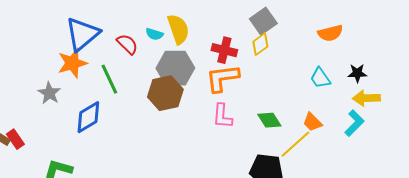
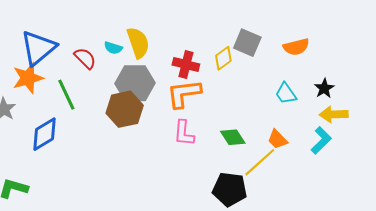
gray square: (263, 21) -> (247, 43), moved, turned -32
black star: (357, 73) -> (324, 88), turned -30

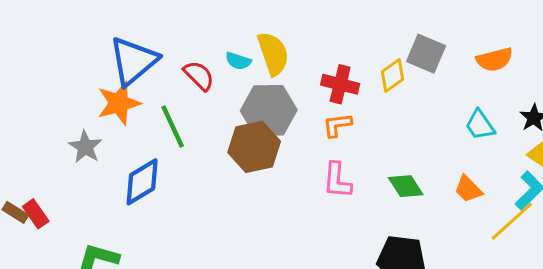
orange L-shape: (184, 94) -> (337, 125), size x0.6
yellow line: (260, 162) -> (512, 221), moved

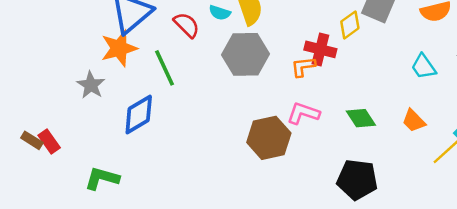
red cross: (340, 84) -> (320, 49), moved
brown hexagon: (254, 147) -> (269, 138), moved
pink L-shape: (337, 180) -> (303, 113), turned 104

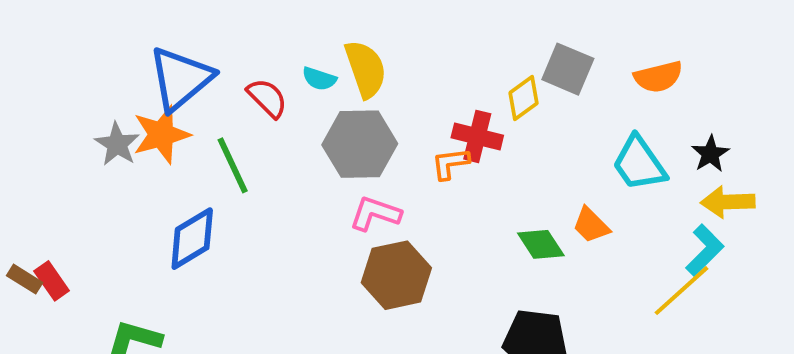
cyan trapezoid: (423, 67) -> (639, 163), size x1.4
gray star: (91, 85) -> (117, 144), moved
pink L-shape: (303, 113) -> (375, 214), moved
orange trapezoid: (414, 121) -> (591, 225), moved

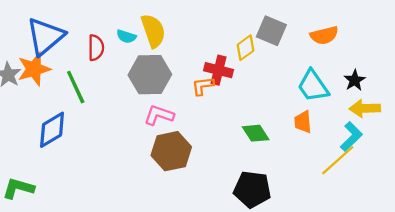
red semicircle: (267, 98) -> (96, 48), turned 45
orange trapezoid: (591, 225) -> (303, 122), moved, turned 40

